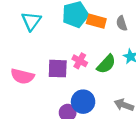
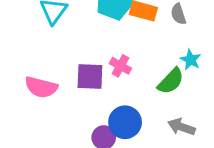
green semicircle: (106, 64) -> (171, 81), moved

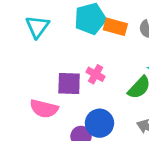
pink semicircle: (41, 87) -> (44, 109), moved

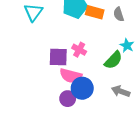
pink semicircle: (44, 109) -> (71, 76), moved

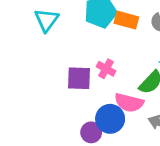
pink semicircle: (71, 76) -> (129, 103), moved

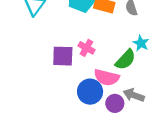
purple circle: (91, 132) -> (115, 103), moved

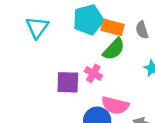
green semicircle: (125, 60) -> (114, 49), moved

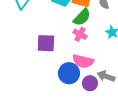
pink cross: (93, 73) -> (80, 34), moved

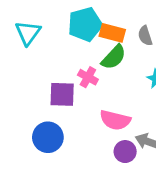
pink cross: (80, 34) -> (88, 77), moved
blue circle: (69, 73) -> (48, 137), moved

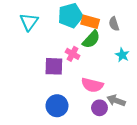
blue circle: (48, 137) -> (57, 106), moved

